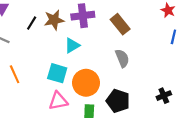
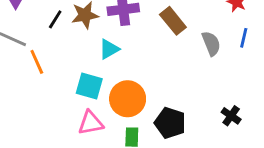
gray semicircle: (122, 58) -> (211, 43), moved
orange line: (15, 74) -> (37, 62), moved
black cross: (164, 96) -> (231, 116), turned -32

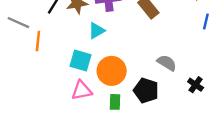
gray semicircle: (211, 43) -> (167, 63), moved, turned -36
orange line: (37, 62) -> (38, 41), turned 30

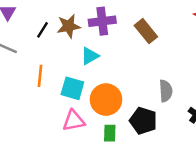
orange line: (38, 41) -> (40, 76), moved
gray semicircle: (167, 63) -> (166, 91), turned 54

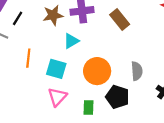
black line: (43, 30) -> (18, 18), moved
orange circle: (106, 100) -> (97, 71), moved
pink triangle: (74, 121) -> (57, 97), turned -36

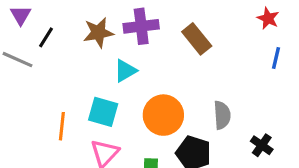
orange line: (28, 58) -> (62, 126), moved

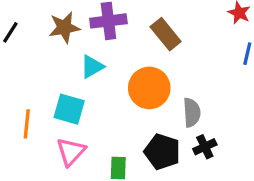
orange circle: (163, 115) -> (149, 88), moved
black cross: (262, 145) -> (205, 147), moved, turned 30

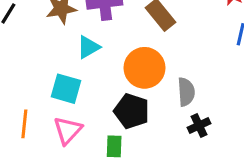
orange line: (27, 124) -> (24, 124), moved
black pentagon: (162, 152) -> (132, 111), moved

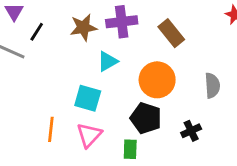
gray semicircle: (186, 92) -> (212, 86), moved
black cross: (199, 126) -> (191, 131), moved

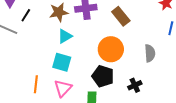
cyan triangle: (108, 61) -> (65, 36), moved

